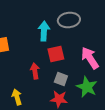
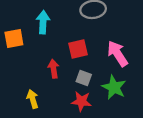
cyan arrow: (44, 31) -> (43, 22), moved

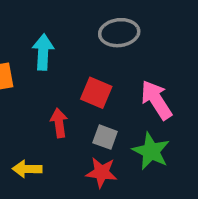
red square: (78, 49) -> (96, 93), turned 36
yellow arrow: (33, 99) -> (27, 169), turned -72

